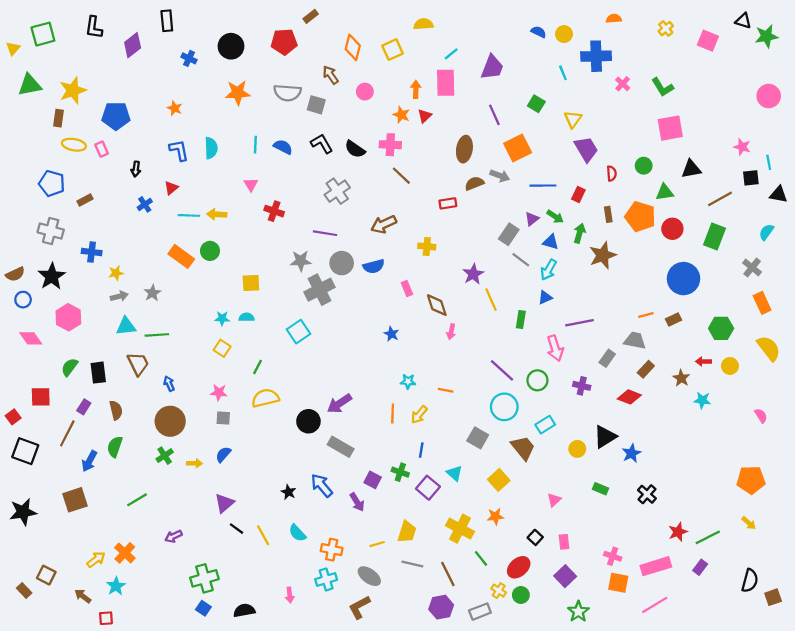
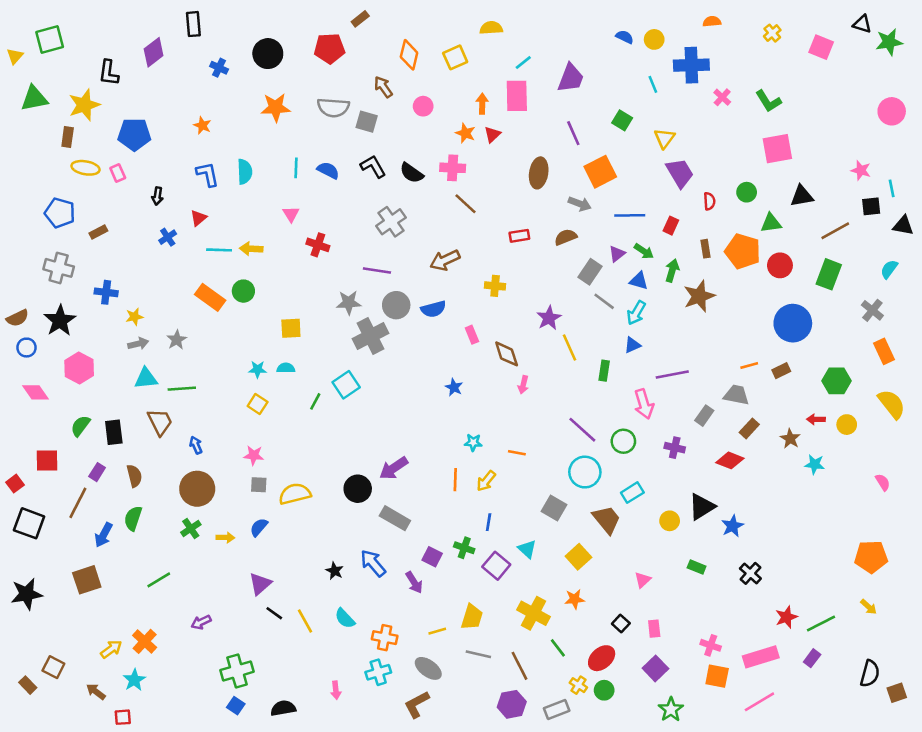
black L-shape: (94, 27) -> (109, 73), moved
brown semicircle: (474, 183) -> (566, 237), moved
green line: (258, 367) -> (315, 401), moved
yellow semicircle: (265, 398) -> (295, 494), moved

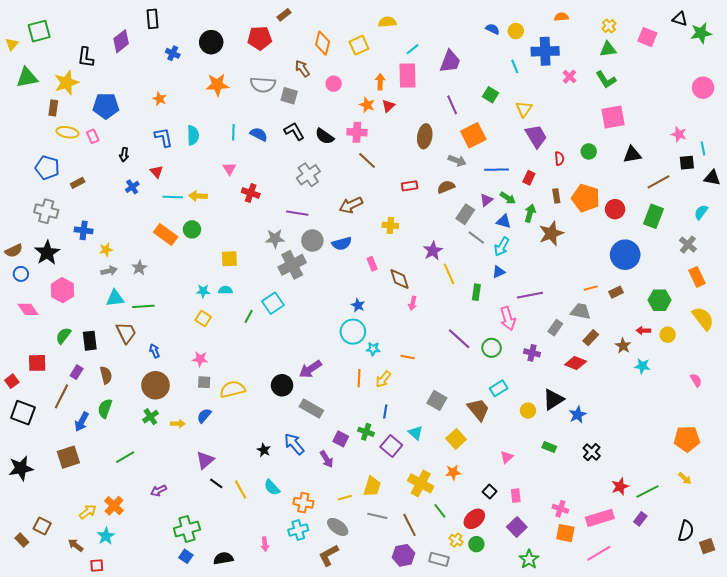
red triangle: (199, 218) -> (157, 172), turned -32
green triangle: (771, 223) -> (608, 49), moved
cyan circle: (585, 472) -> (353, 332), moved
gray rectangle: (557, 709) -> (439, 559), turned 36

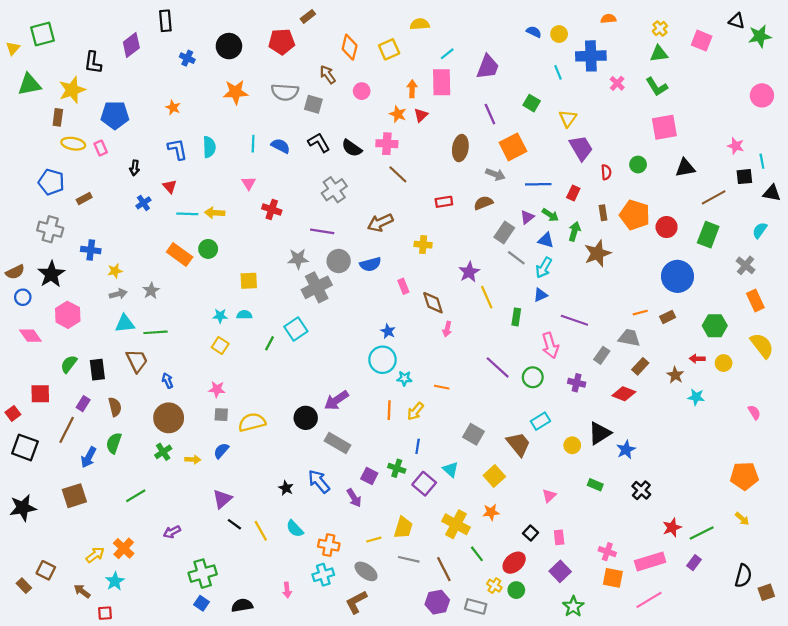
purple line: (530, 295) -> (574, 320), turned 30

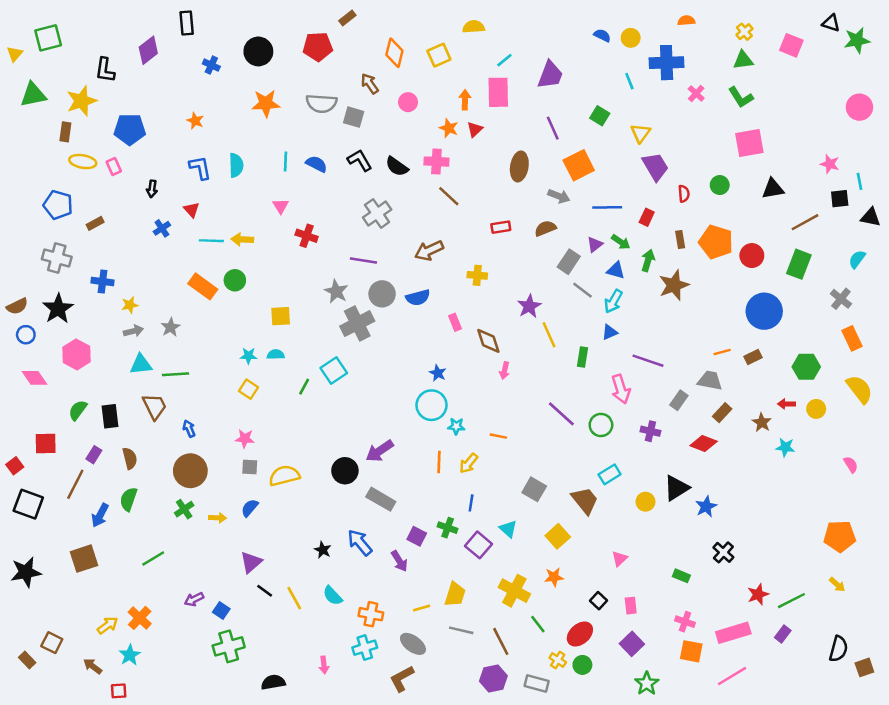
gray star: (298, 259) -> (336, 291), turned 30
green rectangle: (595, 485) -> (681, 576), moved
blue square: (202, 603) -> (221, 610), moved

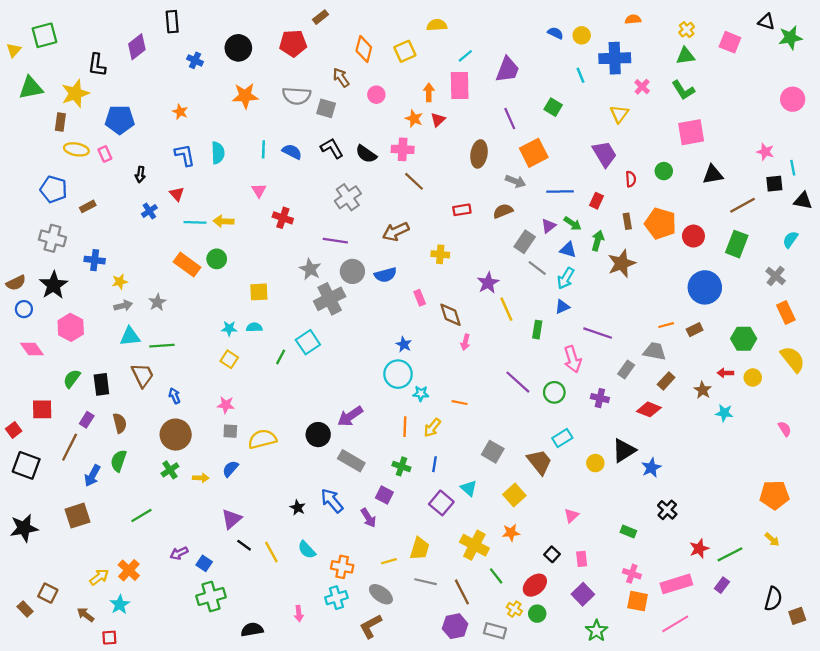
yellow triangle: (641, 133) -> (619, 114), moved
green cross: (448, 528) -> (401, 466), moved

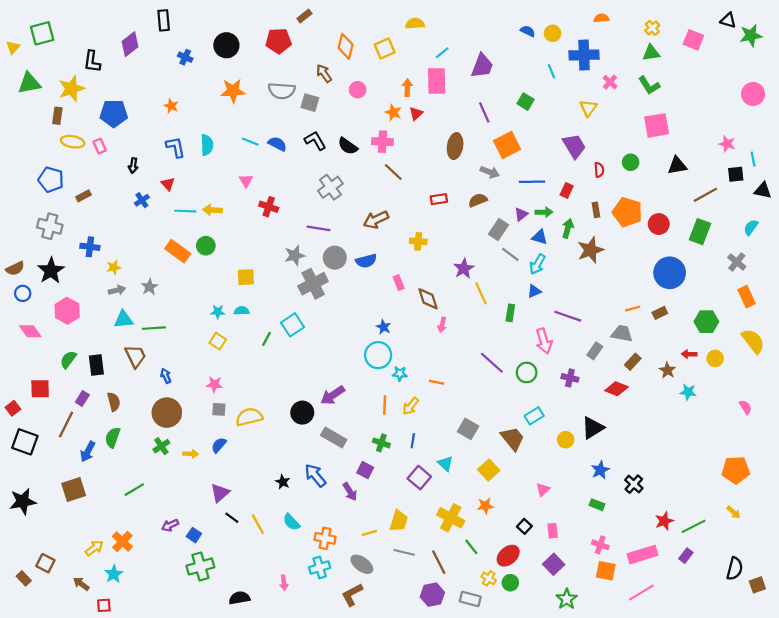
cyan line: (263, 149) -> (250, 142), turned -70
green arrow: (573, 224) -> (544, 212), turned -35
gray star: (310, 269) -> (295, 255), turned 30
blue star: (651, 468) -> (600, 470), moved

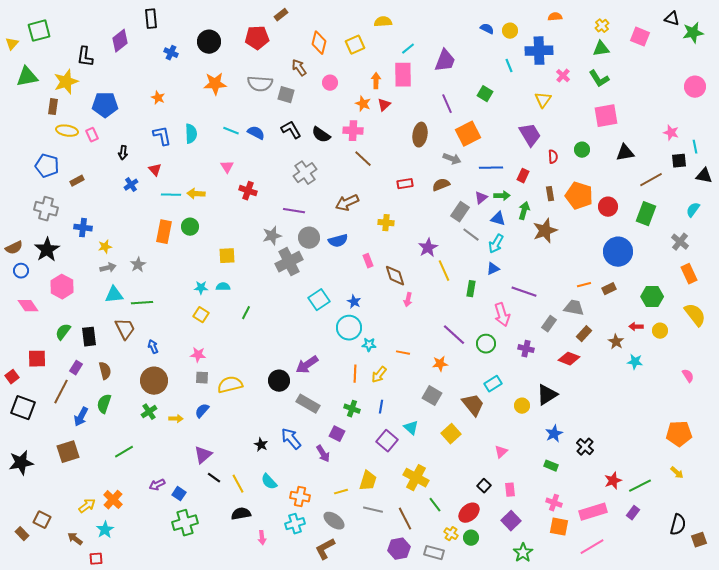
orange rectangle: (178, 251) -> (164, 232), turned 65
cyan square: (293, 325) -> (319, 300), moved
orange star: (485, 506) -> (440, 364), moved
black semicircle: (239, 598) -> (241, 514), moved

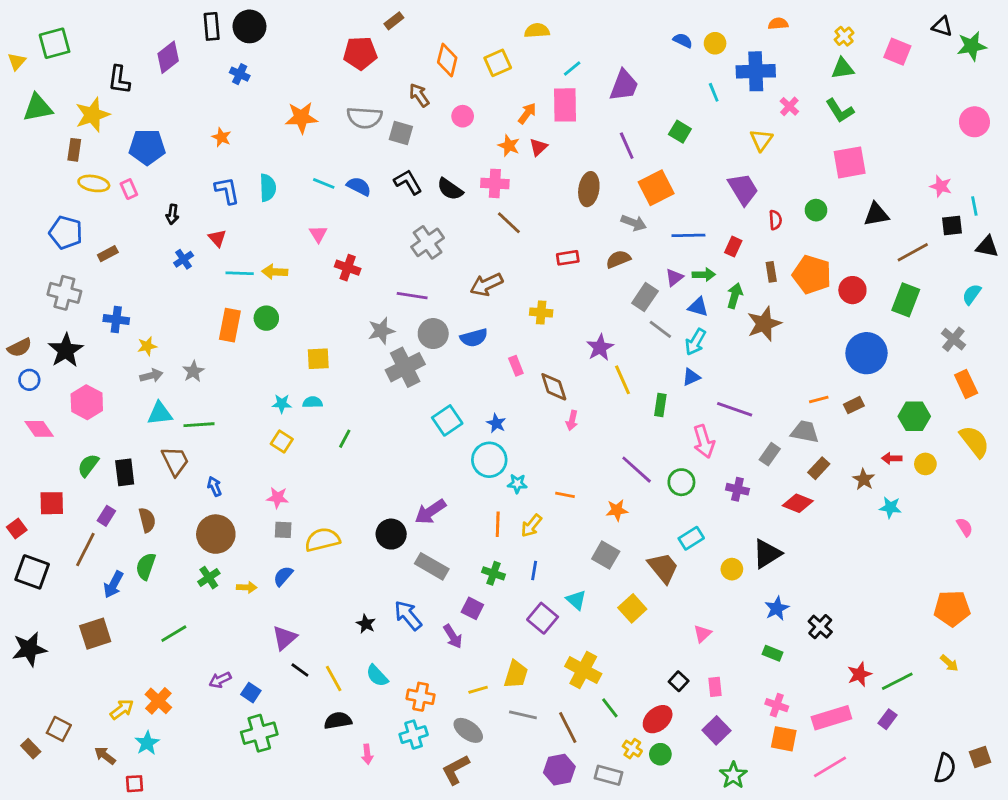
black circle: (209, 42) -> (249, 26), moved
orange arrow: (376, 81) -> (527, 113), turned 35
black semicircle: (678, 525) -> (945, 768), moved

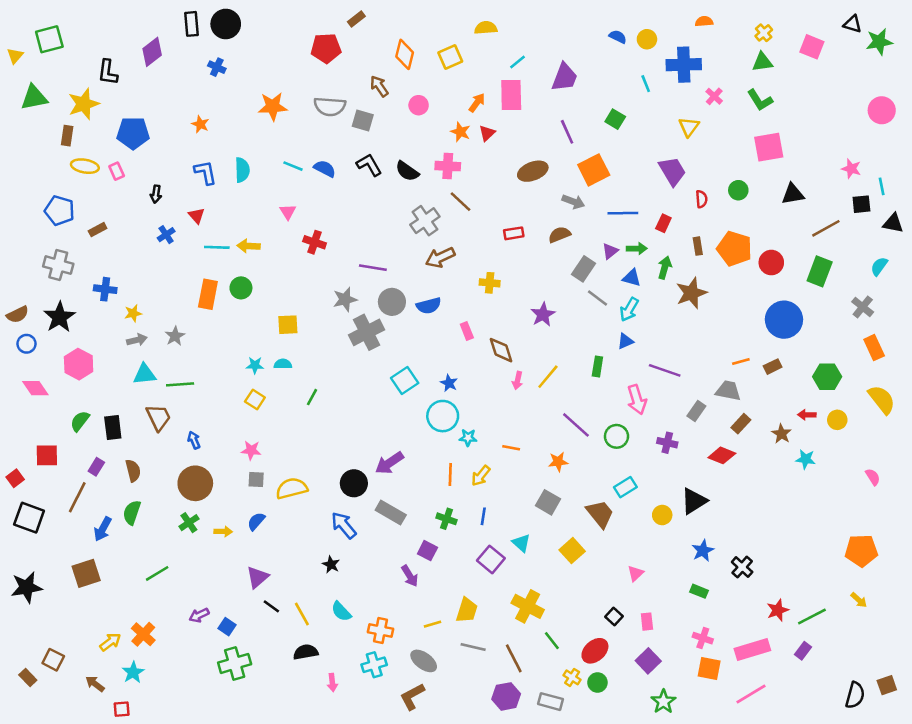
brown ellipse: (589, 189) -> (533, 171), turned 60
gray cross: (428, 242) -> (425, 221), moved
yellow line: (622, 380) -> (548, 377), moved, turned 64
blue arrow: (408, 615) -> (344, 525), moved

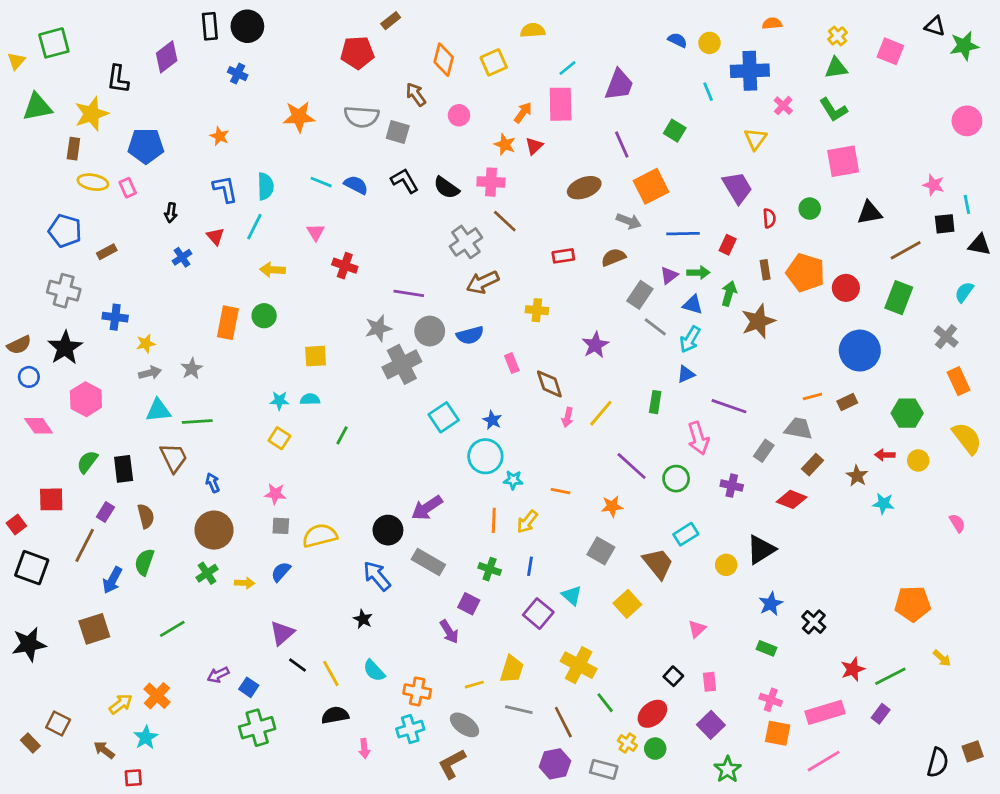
cyan line: (217, 247) -> (254, 227), moved, turned -65
orange pentagon: (861, 551) -> (913, 604), moved

